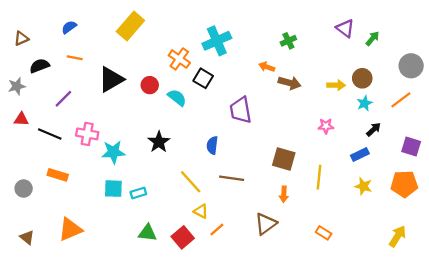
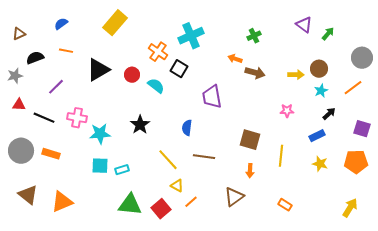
gray circle: (24, 189) -> (21, 151), moved, size x1.6
green triangle: (147, 233) -> (130, 205), size x1.4
brown triangle: (27, 237) -> (28, 195), moved, size x1.5

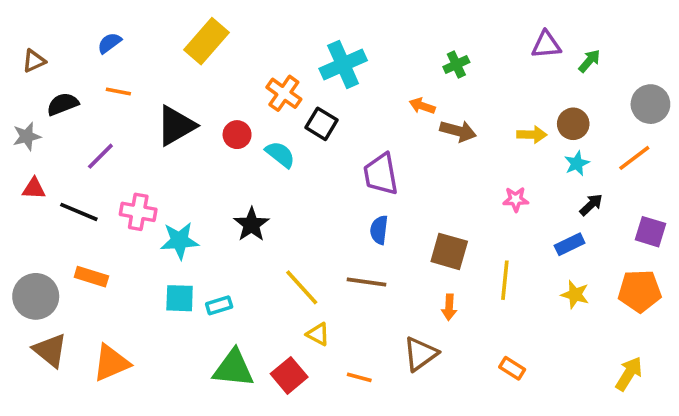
purple triangle: (304, 25) -> (546, 45), turned -42
blue semicircle: (187, 128) -> (379, 230), moved
gray circle: (21, 151) -> (36, 296), moved
orange line: (191, 202) -> (359, 377), moved, turned 56

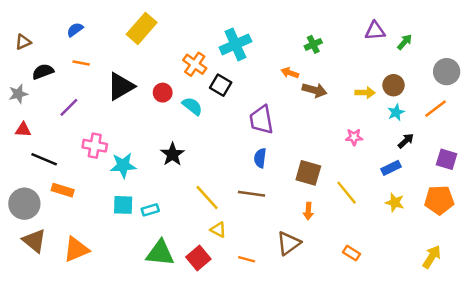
black line: (79, 212) -> (44, 159), moved
yellow line: (505, 280) -> (347, 193), turned -45

